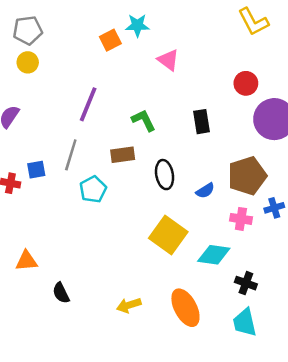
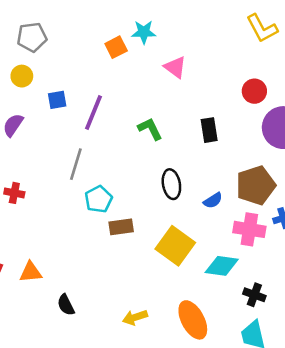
yellow circle: (28, 62) -> (22, 76), moved
brown rectangle: (123, 155) -> (121, 227), moved
blue square: (36, 170) -> (57, 100), moved
pink cross: (241, 219) -> (249, 229), size x1.4

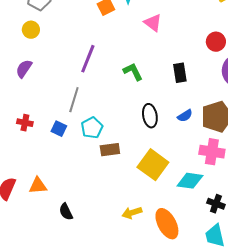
blue square: (57, 100) -> (59, 129), moved, turned 35
blue semicircle: (213, 200) -> (185, 116), moved
yellow arrow: (135, 317) -> (132, 213), moved

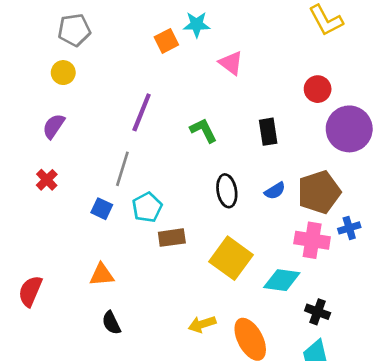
red cross: (25, 123) -> (47, 180), moved, turned 35
orange triangle: (38, 186) -> (102, 275), moved

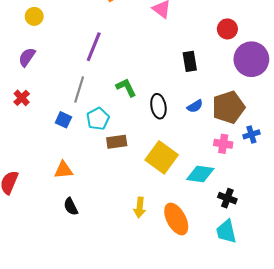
green L-shape: (203, 130) -> (126, 87), moved
pink cross: (312, 240) -> (223, 144), size x0.7
yellow arrow: (202, 324) -> (140, 208), turned -66

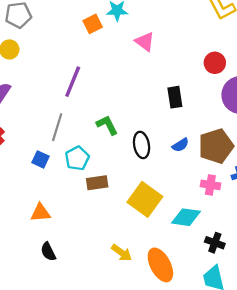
yellow arrow: (140, 208) -> (122, 253), turned -60

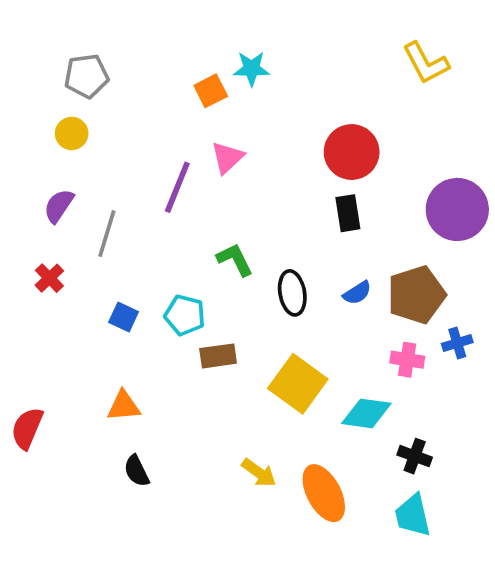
pink triangle: (145, 42) -> (227, 158), moved, turned 40
red circle: (215, 63) -> (352, 152), moved, size x1.5
gray line: (57, 127) -> (107, 234), moved
cyan pentagon: (77, 158) -> (185, 315), turned -30

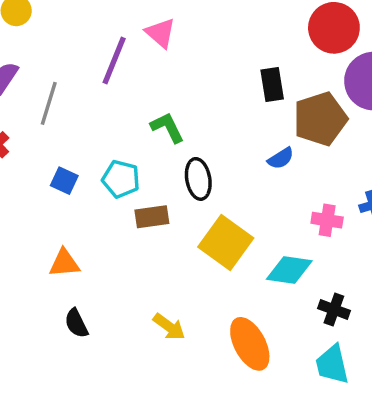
red circle: (352, 152) -> (334, 28), moved
pink triangle: (227, 158) -> (160, 33), turned -36
black ellipse: (292, 293) -> (198, 179), moved
brown pentagon: (416, 295) -> (320, 119), moved
yellow arrow: (259, 473) -> (169, 327), moved

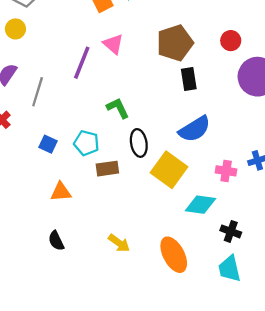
red circle: (334, 28) -> (231, 41), size x0.6
brown pentagon: (320, 119) -> (175, 43), moved
blue semicircle: (281, 158) -> (195, 129), size x1.8
yellow square: (226, 243) -> (169, 170), moved
orange triangle: (64, 263) -> (61, 192), moved

